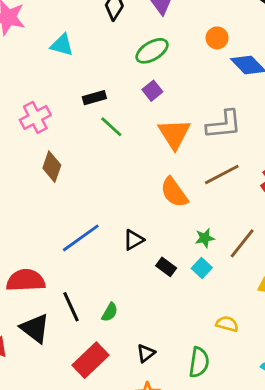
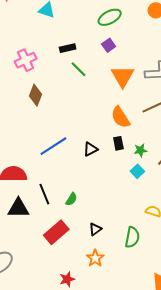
black rectangle: (166, 267) -> (118, 143), moved, turned 40
black triangle: (35, 328) -> (18, 208), turned -40

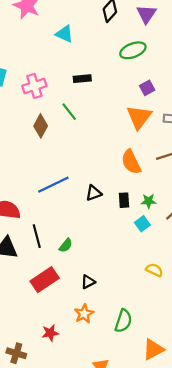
purple square: (109, 45) -> (147, 88), moved
green line: (79, 69) -> (69, 112), moved
black rectangle: (118, 143) -> (124, 200), moved
green semicircle: (132, 237) -> (123, 321), moved

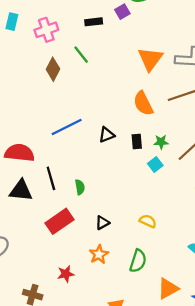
purple square: (147, 88) -> (122, 12), moved
green semicircle: (66, 245) -> (80, 187), turned -48
yellow semicircle: (154, 270) -> (148, 221), moved

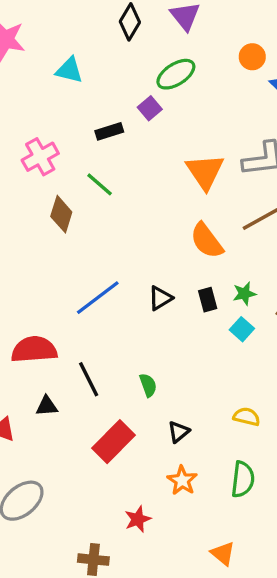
green semicircle: (80, 187) -> (148, 385), moved
black triangle: (21, 191) -> (47, 406), size x0.6

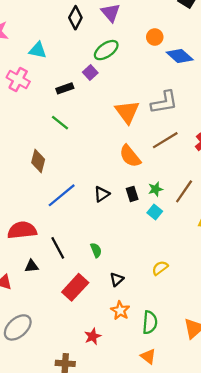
pink cross: (40, 157) -> (18, 80), moved, turned -30
brown diamond: (61, 214) -> (38, 161), moved
yellow semicircle: (247, 417) -> (160, 268), turned -49
green semicircle: (243, 479) -> (150, 322), moved

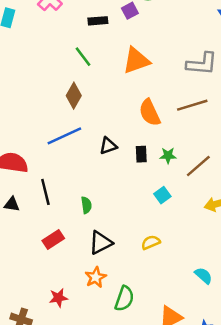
orange triangle: (127, 112) -> (136, 61), moved, turned 32
brown diamond: (38, 161) -> (74, 96), moved
cyan square: (155, 212) -> (162, 195), moved
black triangle: (117, 279) -> (101, 243), size x1.5
red rectangle: (75, 287) -> (53, 240), size x0.7

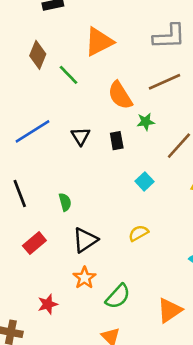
green line: (83, 57) -> (69, 75), moved
brown diamond: (74, 96) -> (38, 55), moved
black triangle: (108, 146) -> (80, 136), turned -36
green star: (168, 156) -> (146, 122), moved
green semicircle: (124, 299) -> (118, 296), turned 30

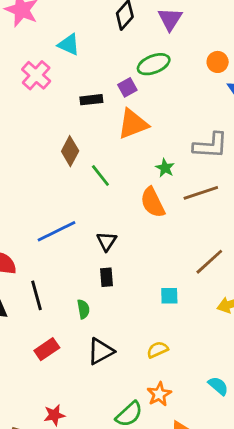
orange triangle: (99, 42) -> (133, 124), moved
green star: (146, 122) -> (165, 168), moved, turned 30
black rectangle: (117, 141) -> (106, 277), moved
cyan square: (145, 181) -> (169, 296), turned 36
orange star: (84, 278) -> (159, 394), moved

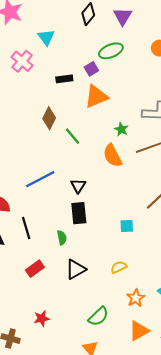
cyan triangle: (69, 44) -> (46, 37), turned 30
black rectangle: (106, 277) -> (79, 213), size x1.5
orange star: (159, 394) -> (136, 298), moved

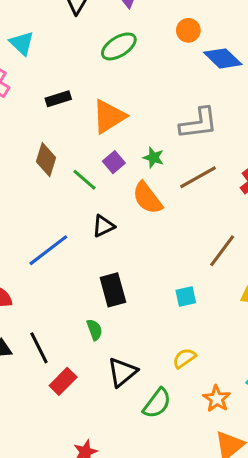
purple square: (91, 69) -> (114, 162), moved
black triangle: (78, 186) -> (103, 226), moved, turned 42
black line: (26, 228) -> (39, 348), moved
green semicircle: (98, 316) -> (157, 403), moved

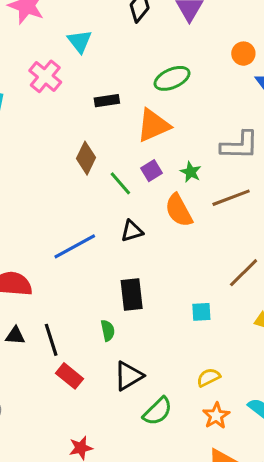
green ellipse: (119, 46) -> (172, 78), moved
yellow semicircle: (184, 358) -> (208, 377), moved
red rectangle: (63, 381) -> (70, 376), turned 76

